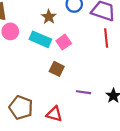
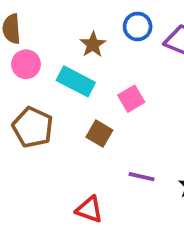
pink square: (64, 42) -> (131, 99), moved
brown pentagon: (21, 107) -> (33, 127), moved

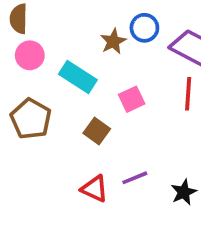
brown star: (93, 45) -> (113, 41), moved
purple line: (142, 177) -> (135, 178), turned -40
red triangle: (89, 209) -> (95, 189), moved

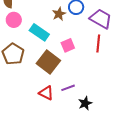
brown square: (97, 131) -> (48, 62), size x1.6
black star: (184, 192) -> (85, 103), moved

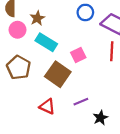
brown star: (59, 14) -> (37, 18), moved
red triangle: (46, 93) -> (47, 106), moved

